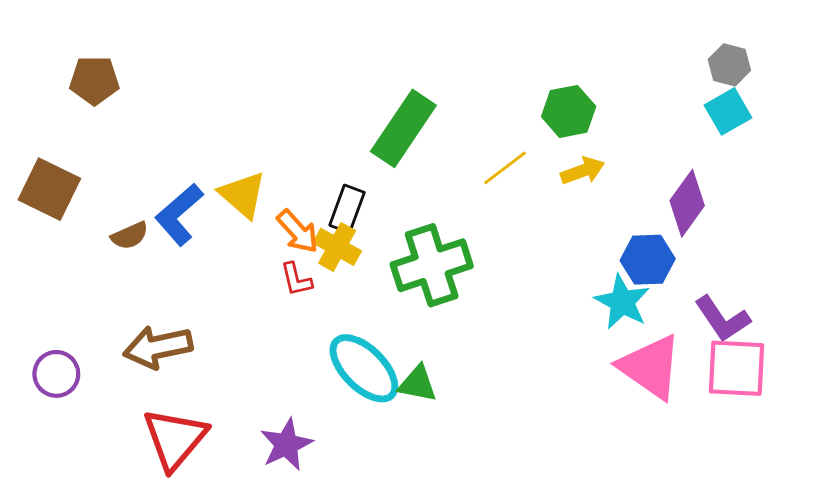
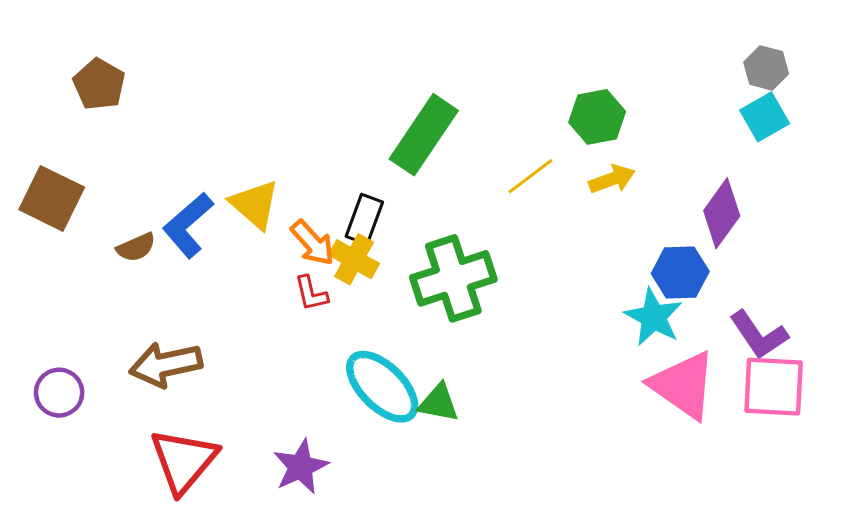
brown pentagon: (94, 80) -> (99, 84), turned 30

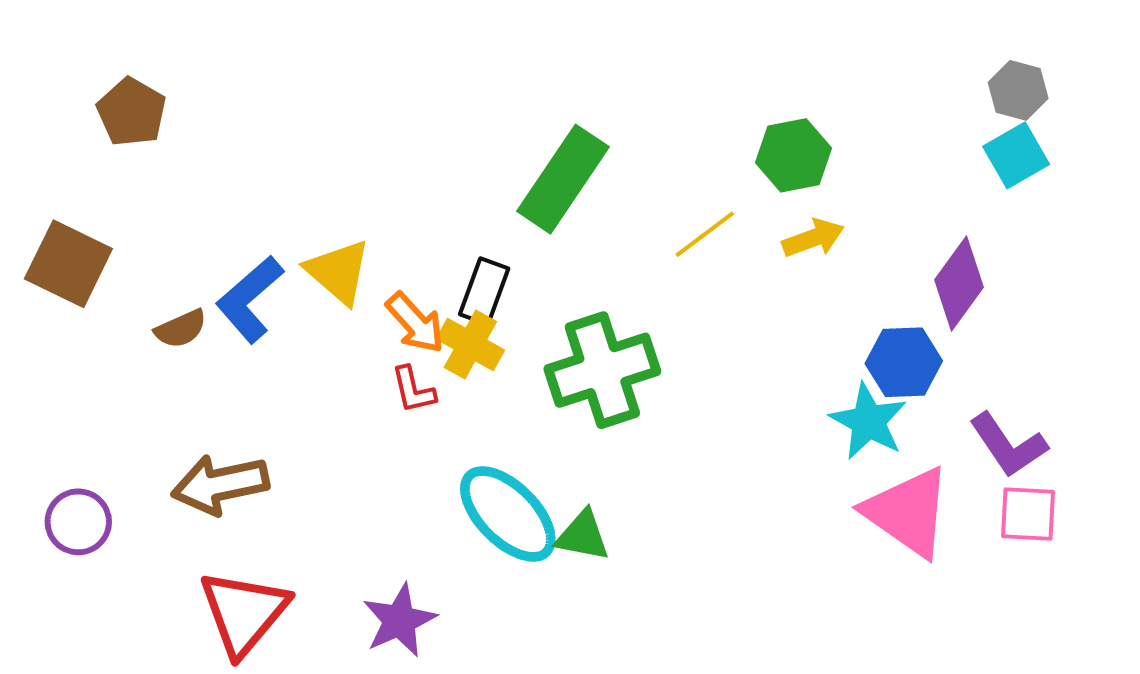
pink square: (774, 387) -> (1028, 514), size x0.7

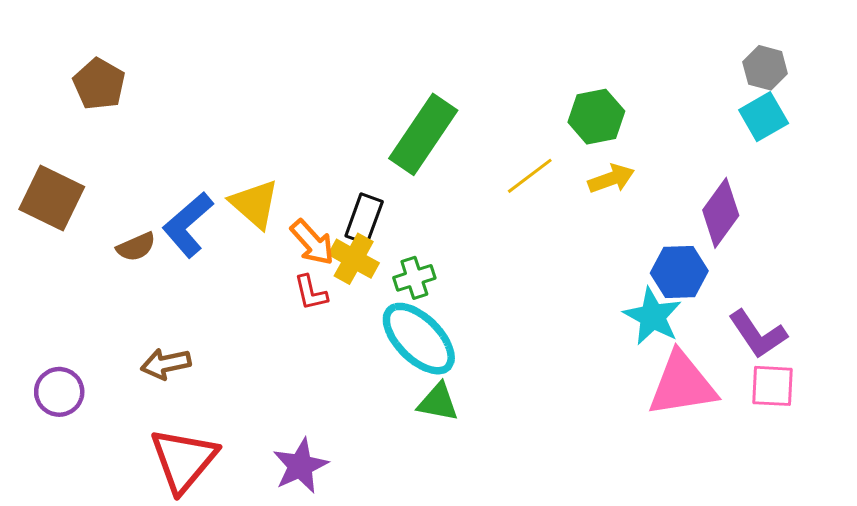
green cross: (602, 370) -> (414, 278), moved, size x0.5
brown arrow: (220, 484) -> (166, 364), size x0.7
pink triangle: (908, 512) -> (682, 384), turned -44
cyan ellipse: (508, 514) -> (419, 339), moved

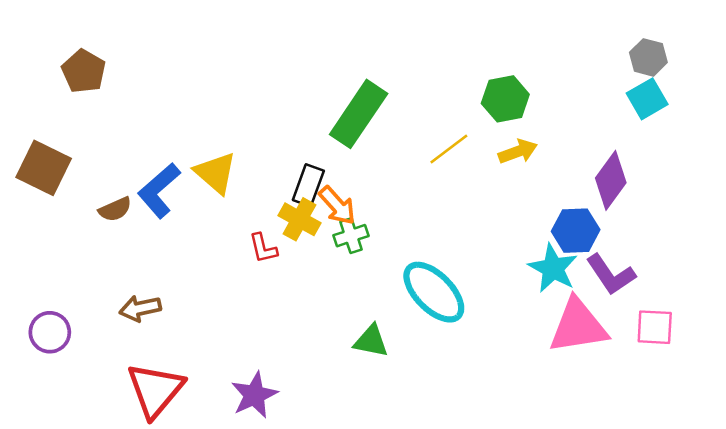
orange arrow: (312, 242) -> (337, 206), moved
purple L-shape: (758, 334) -> (611, 275), moved
cyan ellipse: (419, 339) -> (434, 292), moved

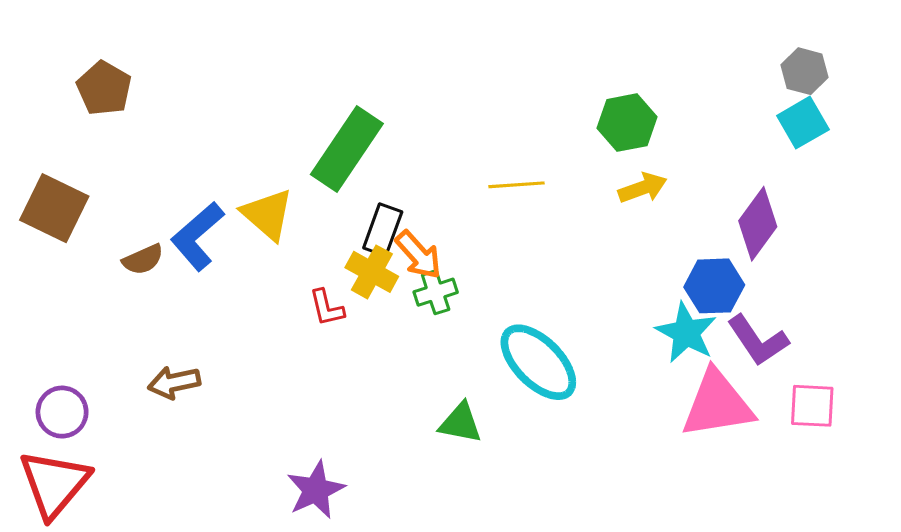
green rectangle: (359, 114) -> (347, 149), moved
yellow line: (449, 149) -> (517, 185), moved, turned 33
red triangle: (155, 390) -> (54, 484), moved

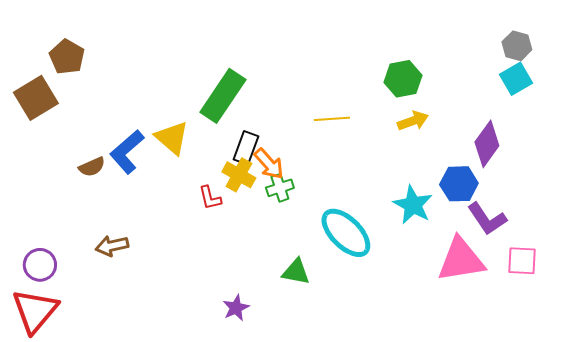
brown square: (54, 208) -> (36, 98), moved, turned 33
cyan star: (686, 333) -> (413, 205), moved
purple star: (316, 490) -> (236, 308), moved, size x0.7

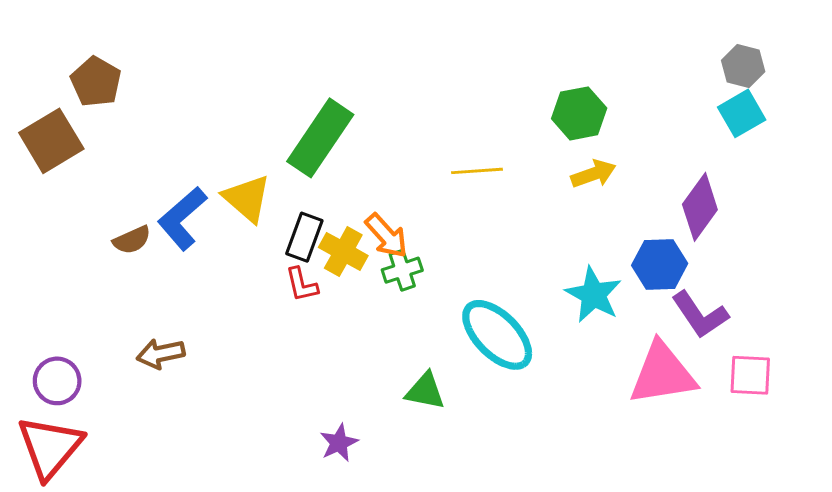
black rectangle: (246, 148) -> (304, 237), moved

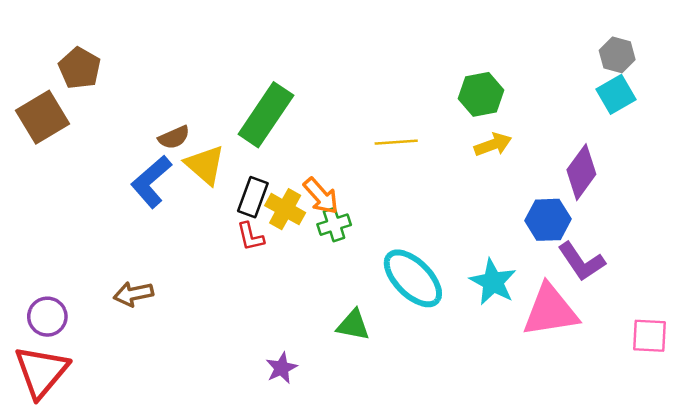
brown semicircle: (132, 240) -> (174, 137), moved
cyan star: (594, 295) -> (493, 282), moved
pink square: (750, 375) -> (649, 336), moved

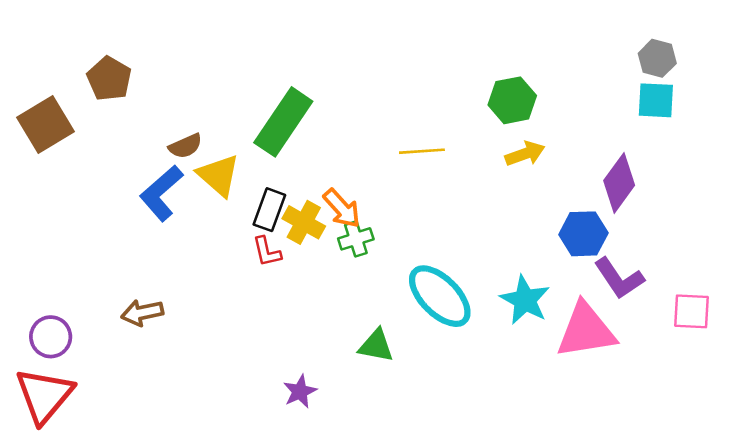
brown pentagon: (80, 68) -> (109, 79), moved
cyan square: (616, 94) -> (656, 100), turned 33
pink square: (649, 336) -> (692, 311), moved

